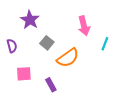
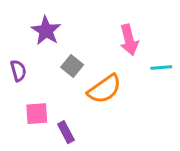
cyan line: (105, 44) -> (161, 68), turned 64
purple rectangle: (51, 85) -> (66, 132), moved

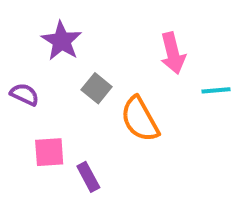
purple semicircle: (18, 71) -> (24, 94), turned -50
orange semicircle: (104, 89) -> (140, 119), turned 96

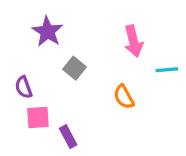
purple semicircle: (24, 94) -> (24, 87), moved, turned -135
orange semicircle: (140, 119) -> (124, 97), moved, size x0.7

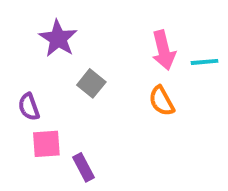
cyan line: (167, 70) -> (205, 62), moved
orange semicircle: (124, 97) -> (162, 101), moved

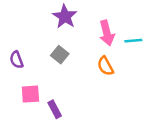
purple star: (58, 39) -> (65, 17), moved
purple semicircle: (29, 107) -> (17, 60), moved

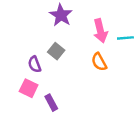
purple semicircle: (17, 60) -> (35, 64), moved
pink square: (30, 94) -> (29, 88), turned 30

